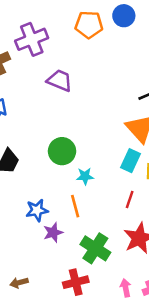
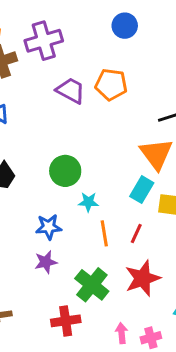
blue circle: (124, 16) -> (125, 26), moved
orange pentagon: (89, 25) -> (111, 84), moved
orange line: (75, 206) -> (104, 233), moved
blue star: (37, 210) -> (49, 227), moved

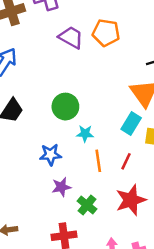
purple star: (46, 262) -> (61, 187), moved
green cross: (92, 285) -> (87, 205), size x0.7

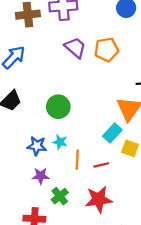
orange pentagon: (106, 33) -> (106, 50), turned -30
cyan star: (85, 134) -> (60, 142), moved
red line: (126, 161) -> (101, 165), turned 40

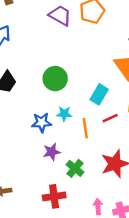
cyan rectangle: (112, 133) -> (99, 94), moved
red line: (101, 165) -> (110, 118), moved

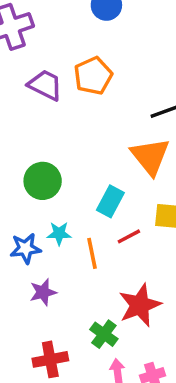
green cross: (75, 168) -> (104, 334), moved

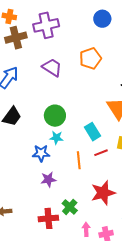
purple trapezoid: (45, 85) -> (52, 67), moved
cyan rectangle: (110, 201) -> (93, 132), turned -66
cyan star: (59, 233) -> (56, 138), moved
green cross: (104, 334) -> (70, 207), moved

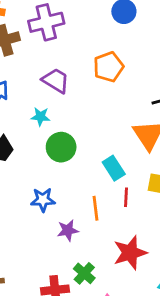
cyan star: (56, 138) -> (40, 117), moved
red line: (101, 153) -> (126, 197), turned -64
purple star: (48, 179) -> (68, 230), moved

